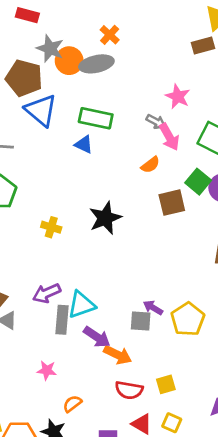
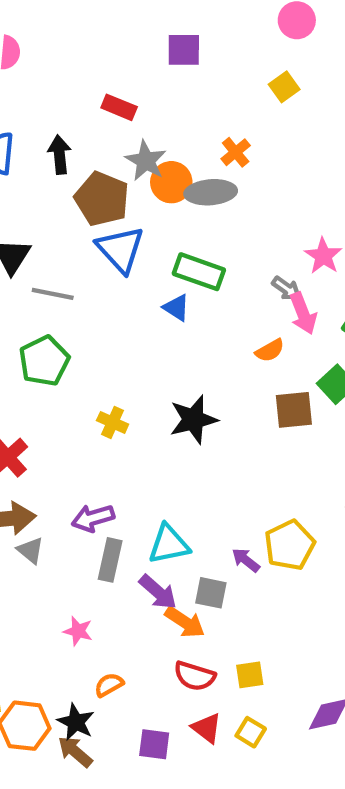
cyan triangle: (81, 305) -> (169, 544), moved
yellow pentagon: (188, 319) -> (290, 545), moved
gray square: (141, 321) -> (211, 593), moved

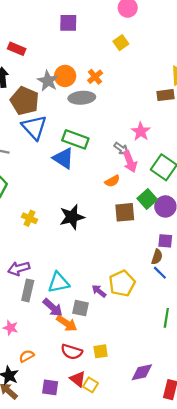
red rectangle: (119, 107) -> (17, 49), moved
orange circle: (171, 182) -> (65, 76), moved
blue triangle: (176, 308) -> (63, 158), size x1.5
yellow square: (251, 732) -> (90, 385), moved

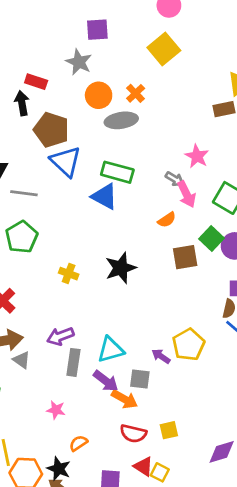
yellow square: (121, 43) -> (164, 49), size x1.6
red rectangle: (17, 49) -> (36, 82), moved
gray star: (48, 81) -> (79, 62), moved

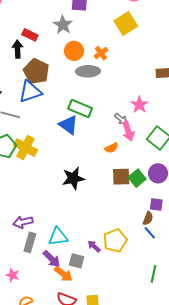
blue triangle: (66, 161) -> (30, 92), moved, turned 50
green square: (211, 239) -> (137, 178), moved
yellow cross: (69, 274) -> (25, 148), moved, size x1.6

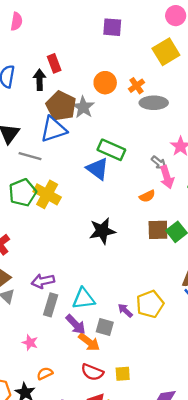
gray star: (63, 25) -> (83, 107), moved
red rectangle: (30, 35) -> (54, 63), turned 42
gray ellipse: (88, 71) -> (154, 103), moved

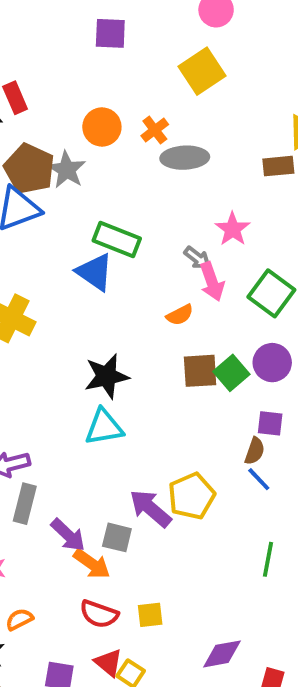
cyan triangle: (84, 299) -> (104, 427), moved
purple arrow: (125, 310) -> (150, 508), size x1.6

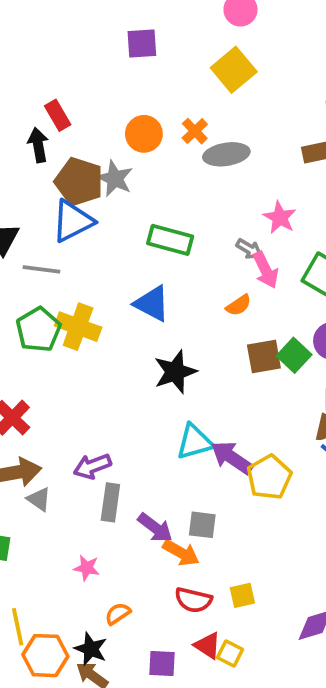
blue triangle: (95, 272) -> (152, 304), moved
cyan triangle: (104, 427) -> (194, 442), moved
purple arrow: (150, 508) -> (232, 458), moved

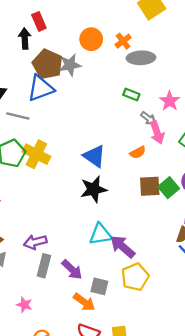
gray star: (115, 179) -> (70, 65), turned 30
green rectangle: (170, 240) -> (131, 95), moved, size x0.6
blue triangle: (152, 304) -> (94, 156), moved
yellow pentagon: (269, 477) -> (135, 277), moved
purple arrow: (155, 528) -> (72, 270), moved

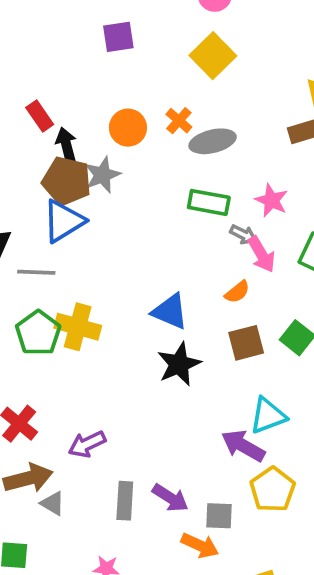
black arrow: (25, 39) -> (66, 145), moved
green rectangle: (131, 95) -> (209, 202), size x1.5
brown square: (150, 186) -> (246, 343), moved
cyan triangle: (100, 234) -> (268, 416), moved
purple arrow: (35, 242) -> (87, 444), moved

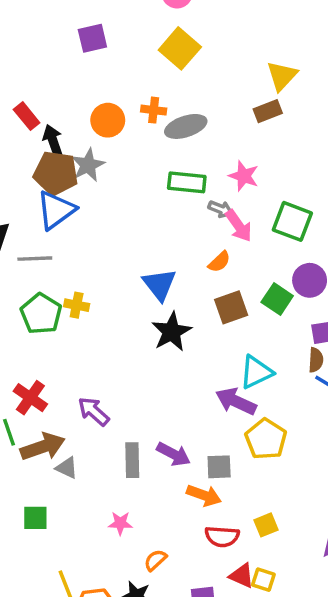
orange cross: (179, 121) -> (154, 110), turned -30
blue triangle: (170, 311) -> (159, 284), turned 33
yellow cross: (78, 327) -> (77, 305), size x0.6
purple arrow: (87, 444) -> (94, 411), turned 72

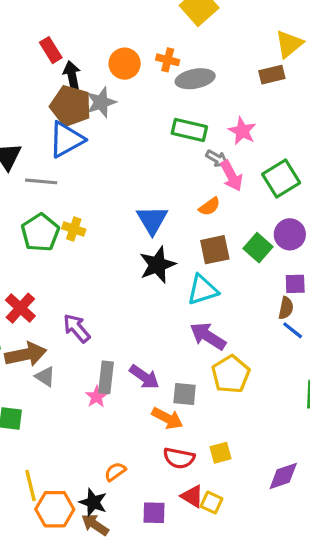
green square: (292, 221) -> (281, 178), turned 30
cyan triangle: (256, 372) -> (202, 290), moved
pink star: (120, 523) -> (97, 397), moved, turned 30

